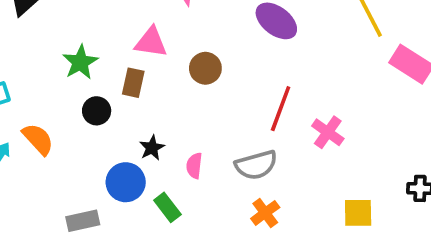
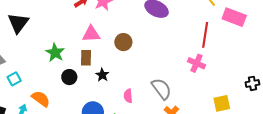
red line: (281, 109) -> (205, 35), moved
black star: (152, 148) -> (102, 75), moved
gray semicircle: (256, 165) -> (161, 89), turned -100

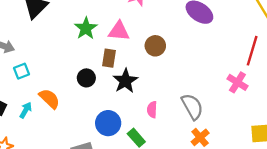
green star: (55, 53) -> (86, 28), moved
black star: (102, 75) -> (125, 81), size x1.5

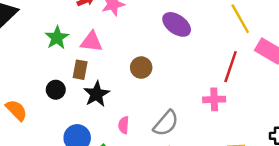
brown circle: (155, 46) -> (141, 68), moved
pink cross: (237, 82) -> (214, 99), turned -36
gray semicircle: (192, 107) -> (166, 123), turned 68

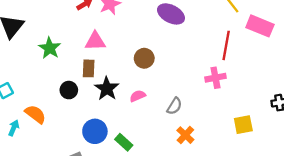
green star: (57, 38) -> (50, 48), moved
gray semicircle: (166, 123) -> (174, 106), size x0.7
pink semicircle: (124, 125) -> (138, 96), moved, turned 70

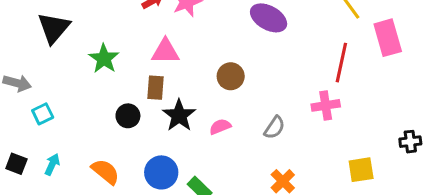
pink rectangle: (260, 26) -> (388, 38), turned 50
gray semicircle: (174, 106) -> (274, 128), moved
orange semicircle: (35, 114) -> (105, 172), moved

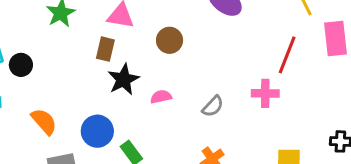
brown circle: (231, 76) -> (170, 40), moved
black circle: (128, 116) -> (21, 65), moved

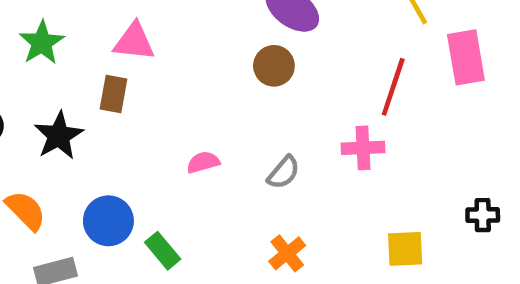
brown circle: (170, 40) -> (274, 66), moved
black star: (123, 79) -> (59, 136), moved

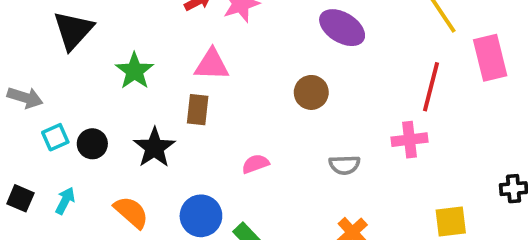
brown circle: (274, 66) -> (311, 92), moved
pink semicircle: (203, 162) -> (255, 164), moved
gray semicircle: (284, 172) -> (344, 165), turned 52

